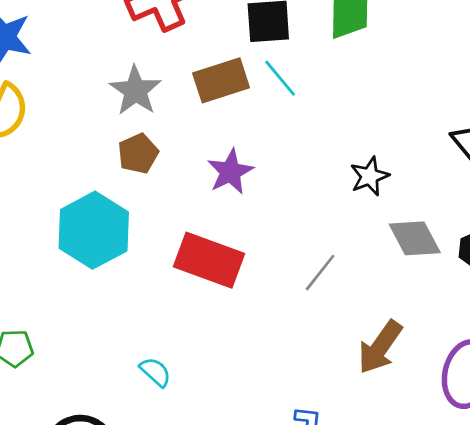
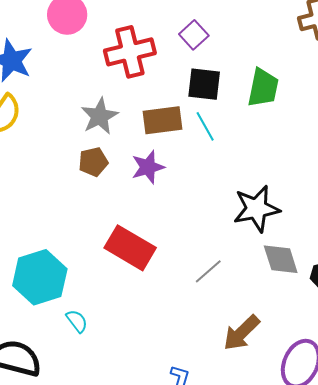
purple star: (230, 172) -> (148, 167), moved
black star: (370, 176) -> (256, 209), size x1.6
cyan hexagon: (94, 230) -> (40, 277), moved

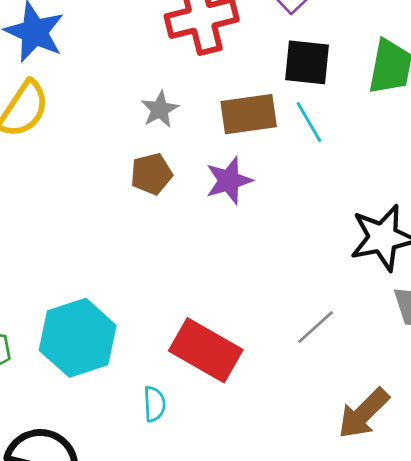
gray star: (100, 116) -> (160, 109), size x0.7
red rectangle: (130, 248) -> (206, 350), moved
cyan semicircle: (77, 321) -> (154, 404), moved, turned 35

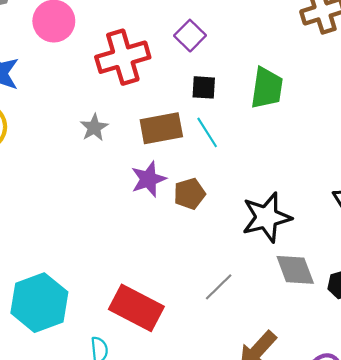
black square: (307, 62) -> (204, 87), size x0.7
brown pentagon: (151, 174) -> (190, 194), moved

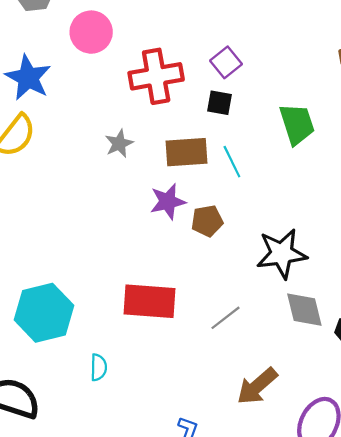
black square: (204, 87) -> (220, 103), moved
green trapezoid: (267, 88) -> (297, 124), turned -33
red rectangle: (136, 308) -> (150, 301), moved, turned -30

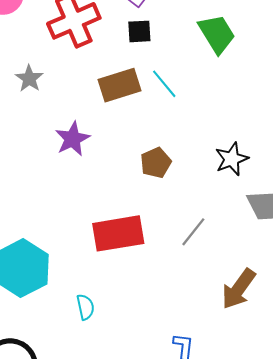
gray star: (119, 144) -> (29, 79), moved
purple star: (168, 202) -> (72, 139), moved
brown pentagon: (207, 221) -> (156, 163), moved
black star: (282, 254) -> (232, 159), size x0.7

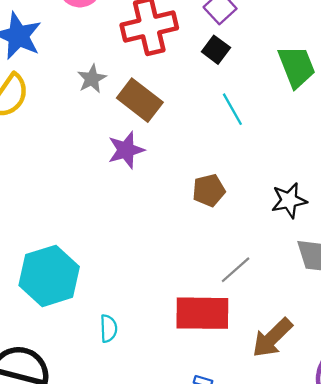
black square: (139, 31) -> (216, 50), turned 30
brown rectangle: (119, 85) -> (140, 100), moved, turned 45
red rectangle: (118, 233) -> (202, 313), moved

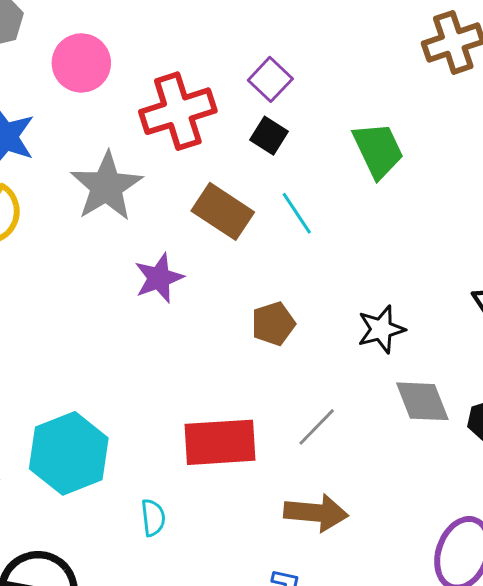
gray star: (92, 79) -> (106, 186), size x1.8
brown rectangle: (140, 100) -> (223, 211), moved
red rectangle: (202, 313) -> (220, 442), moved
brown arrow: (272, 338) -> (316, 513), moved, turned -126

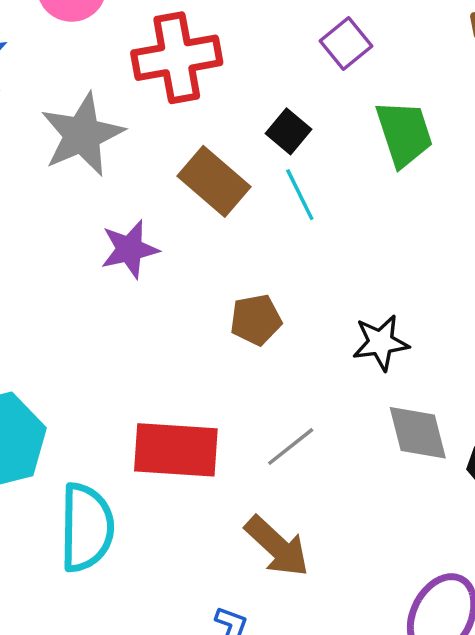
purple square: (270, 79) -> (346, 44), moved
black square: (269, 136) -> (288, 131), moved
brown arrow: (316, 513) -> (277, 546), turned 30
cyan semicircle: (153, 518) -> (86, 527), size x2.0

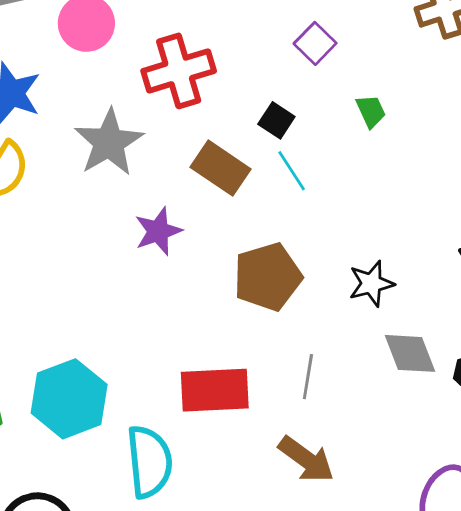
green trapezoid: (404, 133) -> (371, 111), size x0.6
brown pentagon: (256, 320) -> (268, 277), size x1.6
gray line: (291, 447) -> (308, 377), turned -36

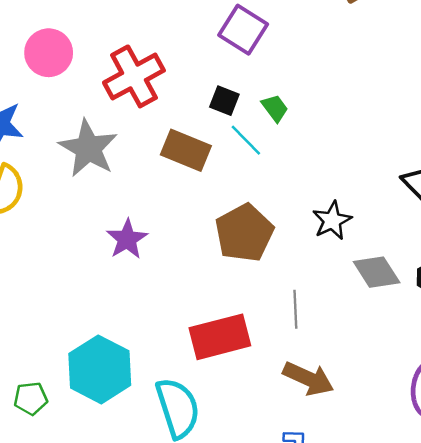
purple square: (315, 43) -> (243, 30), size x1.4
green trapezoid: (371, 111) -> (275, 108), moved
purple star: (158, 231) -> (127, 239), moved

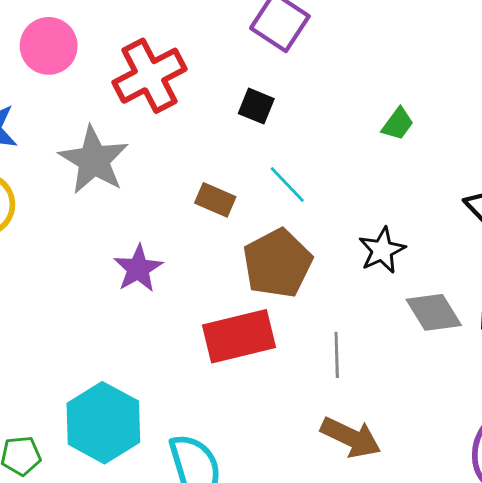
green trapezoid: (275, 108) -> (398, 124), moved, turned 72
cyan line: (246, 140) -> (287, 184), moved
brown rectangle: (186, 150) -> (215, 200), moved, size x0.7
red rectangle: (220, 337) -> (239, 336), moved

